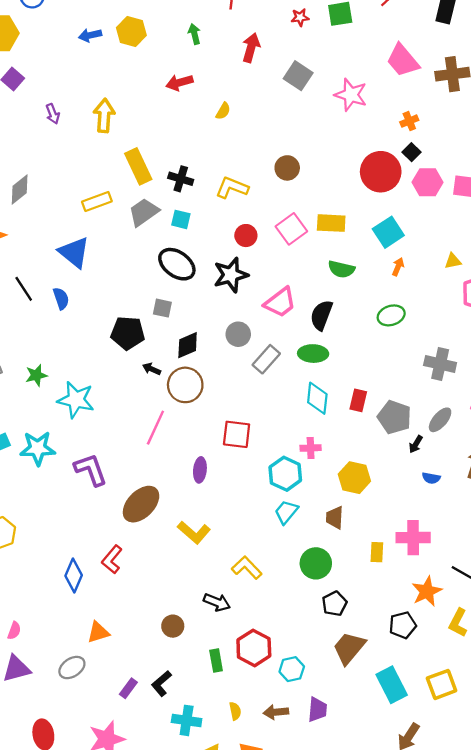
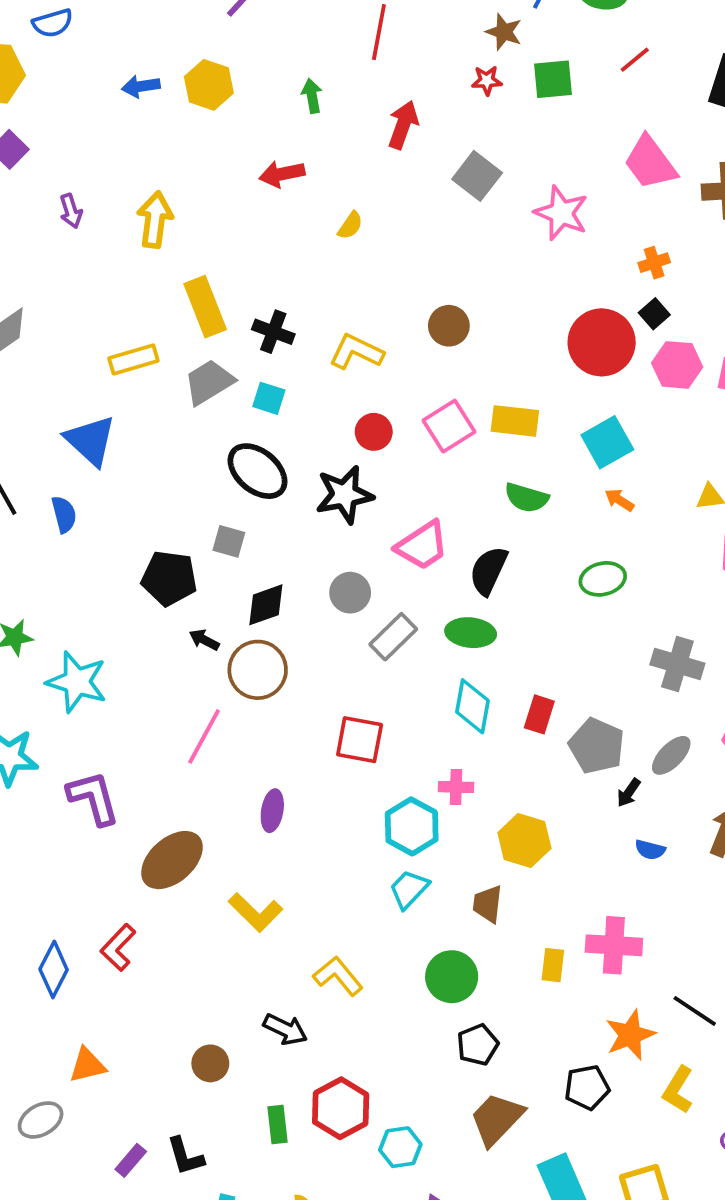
orange arrow: (398, 267) -> (619, 500), turned -84
red square: (237, 434) -> (360, 740), moved
black L-shape: (161, 684) -> (185, 1156), turned -70

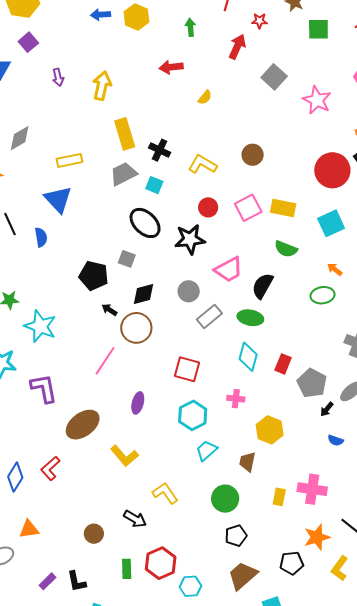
red star: (487, 81) -> (259, 21), moved
yellow rectangle: (133, 359) -> (69, 160), moved
orange arrow: (619, 500) -> (335, 269), moved
cyan hexagon: (412, 826) -> (193, 415), moved

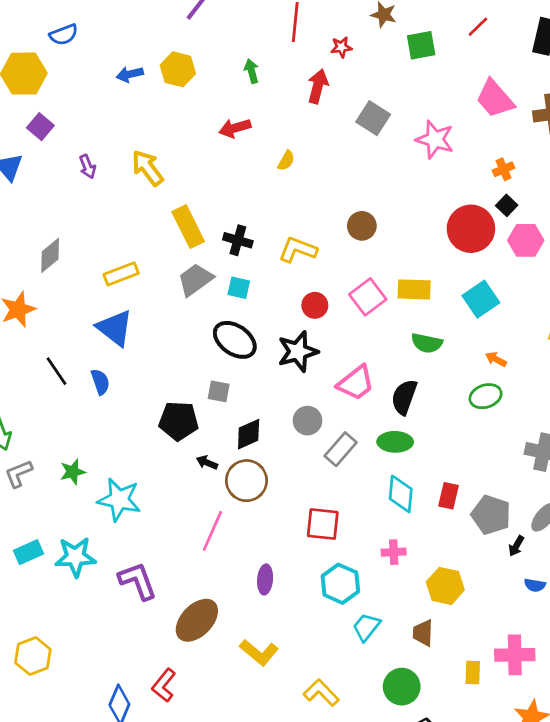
yellow arrow: (102, 86) -> (148, 168), turned -40

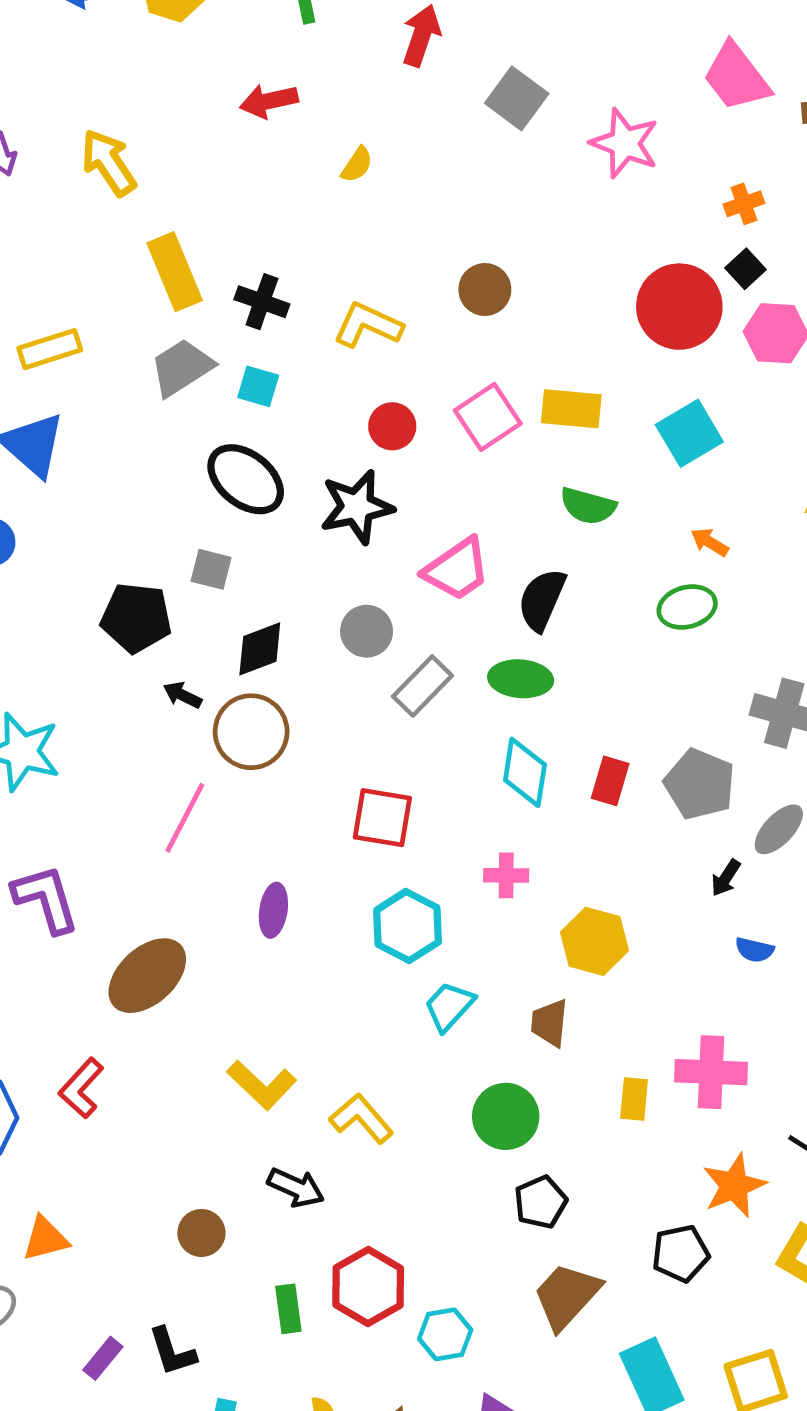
gray pentagon: (491, 515) -> (700, 784), moved
yellow L-shape: (259, 652) -> (262, 1085), moved

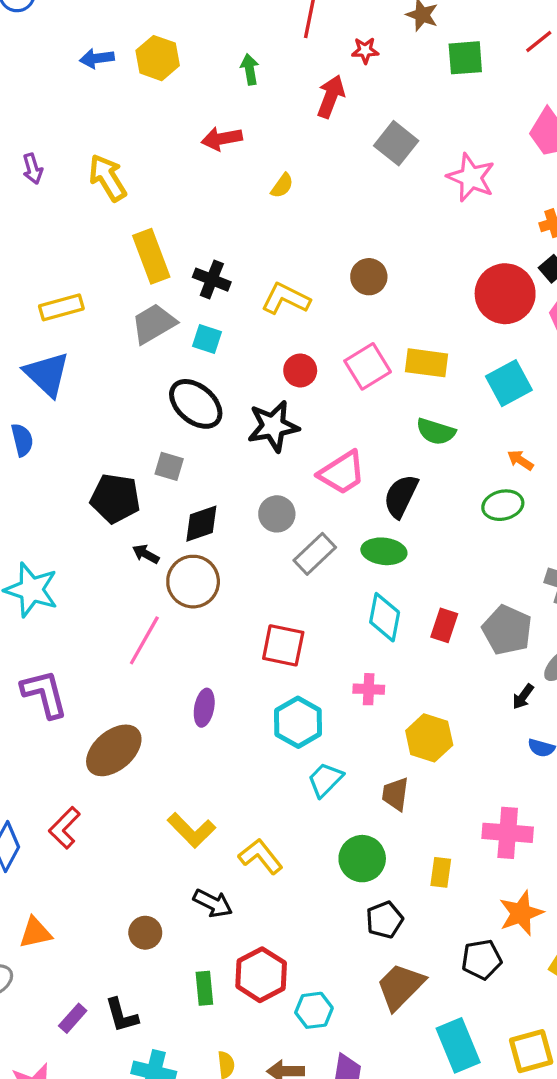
yellow rectangle: (634, 1099) -> (441, 872), moved

